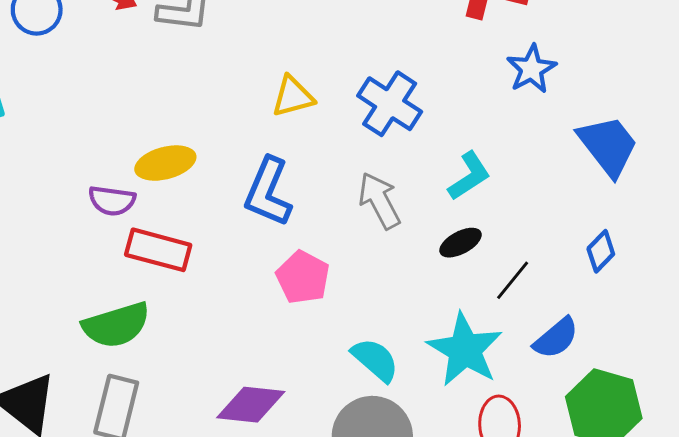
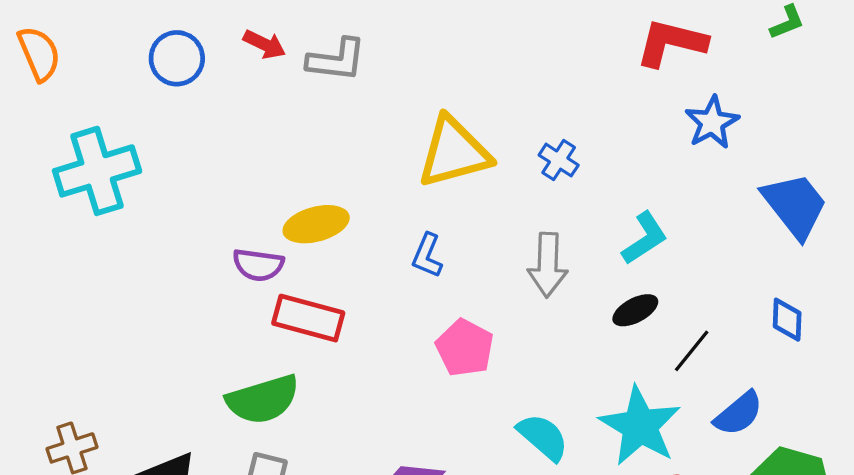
yellow triangle: (293, 96) -> (454, 152), size x1.6
blue cross: (390, 104) -> (559, 160), size x0.6
blue L-shape: (268, 192) -> (427, 255), size x0.6
gray arrow: (380, 201) -> (548, 265), turned -150
blue diamond: (601, 251) -> (787, 320), turned -42

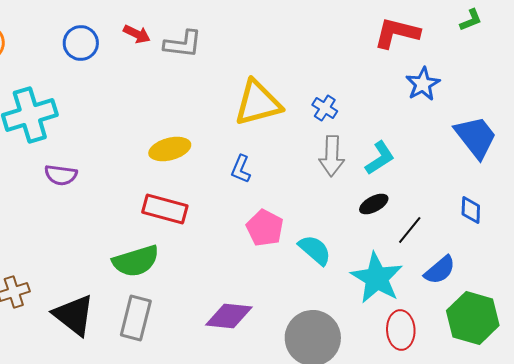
purple semicircle: (258, 265) -> (61, 175), moved
gray arrow: (548, 265) -> (332, 156), moved
cyan semicircle: (543, 437) -> (315, 250), moved

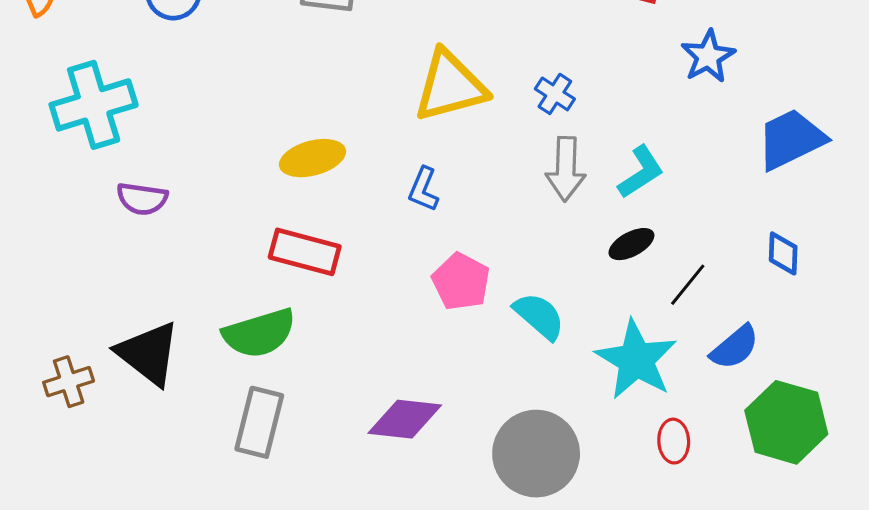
blue trapezoid: (476, 137) -> (791, 139), turned -78
black triangle: (74, 315) -> (148, 353), moved
red ellipse: (401, 330) -> (674, 441), size x0.7

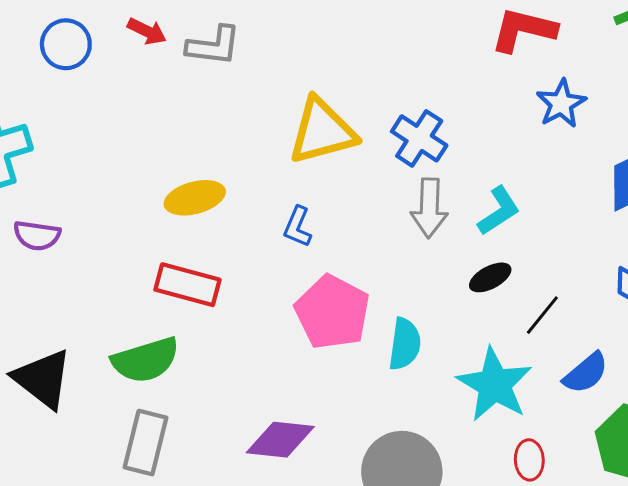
blue cross: (555, 94) -> (419, 138), size x1.5
pink pentagon: (461, 282) -> (332, 312), size x1.4
cyan semicircle: (539, 316) -> (405, 344), turned 57

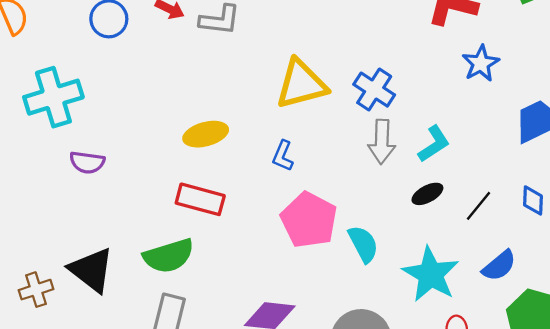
black line: (542, 315) -> (479, 206), moved
cyan semicircle: (405, 344) -> (363, 244), turned -36

